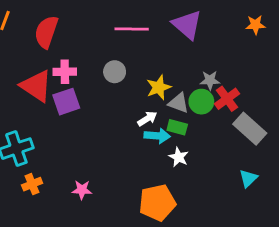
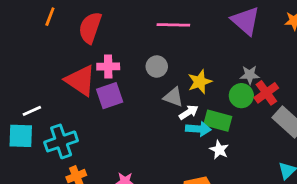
purple triangle: (187, 25) -> (245, 21), moved
gray triangle: (179, 103) -> (173, 97), moved
green rectangle: (177, 127) -> (218, 121), size x1.4

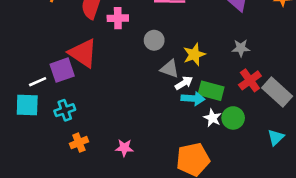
pink cross: (108, 67) -> (118, 18), moved
red cross: (266, 93) -> (250, 80), moved
purple square: (110, 96) -> (62, 70), moved
green circle: (241, 96) -> (233, 118), moved
cyan cross: (61, 141) -> (65, 110), size x0.7

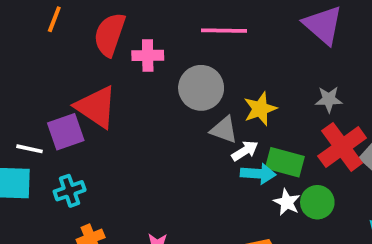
gray circle: (154, 40) -> (201, 88), size x1.5
red cross: (250, 80) -> (342, 147), size x1.4
white line: (38, 82) -> (30, 149), turned 36

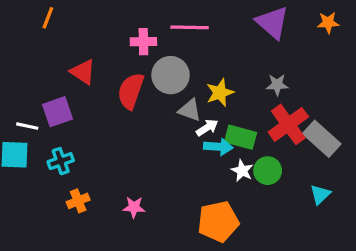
red semicircle: (110, 35) -> (131, 91), moved
pink cross: (148, 55) -> (143, 42), moved
red triangle: (96, 107) -> (83, 72), moved, size x0.7

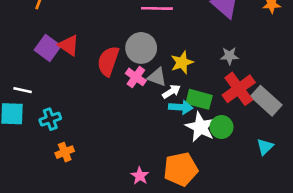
pink cross: (143, 42) -> (136, 77), moved, turned 36
purple square: (57, 112) -> (48, 48), moved, turned -35
white star: (242, 171) -> (200, 127), size x1.6
pink star: (134, 207) -> (140, 176), moved, turned 30

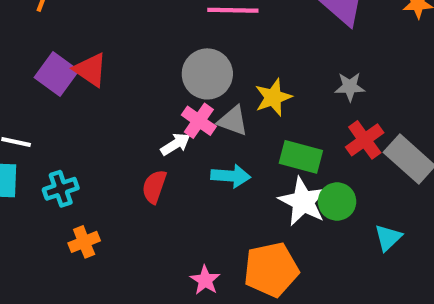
red semicircle: (108, 61) -> (154, 187), moved, size x0.7
red cross: (239, 89) -> (365, 140), size x0.7
white arrow: (171, 91) -> (175, 144), moved
cyan arrow: (181, 107) -> (231, 176), moved
cyan triangle: (265, 147) -> (388, 238), moved

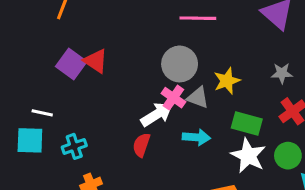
white arrow: (175, 144) -> (157, 114), size x1.5
green circle: (337, 202) -> (288, 156), moved

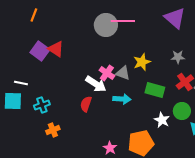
gray circle: (180, 64) -> (106, 25), moved
white arrow: (157, 114) -> (96, 84), turned 65
white star: (248, 156) -> (162, 120), moved, size x0.7

